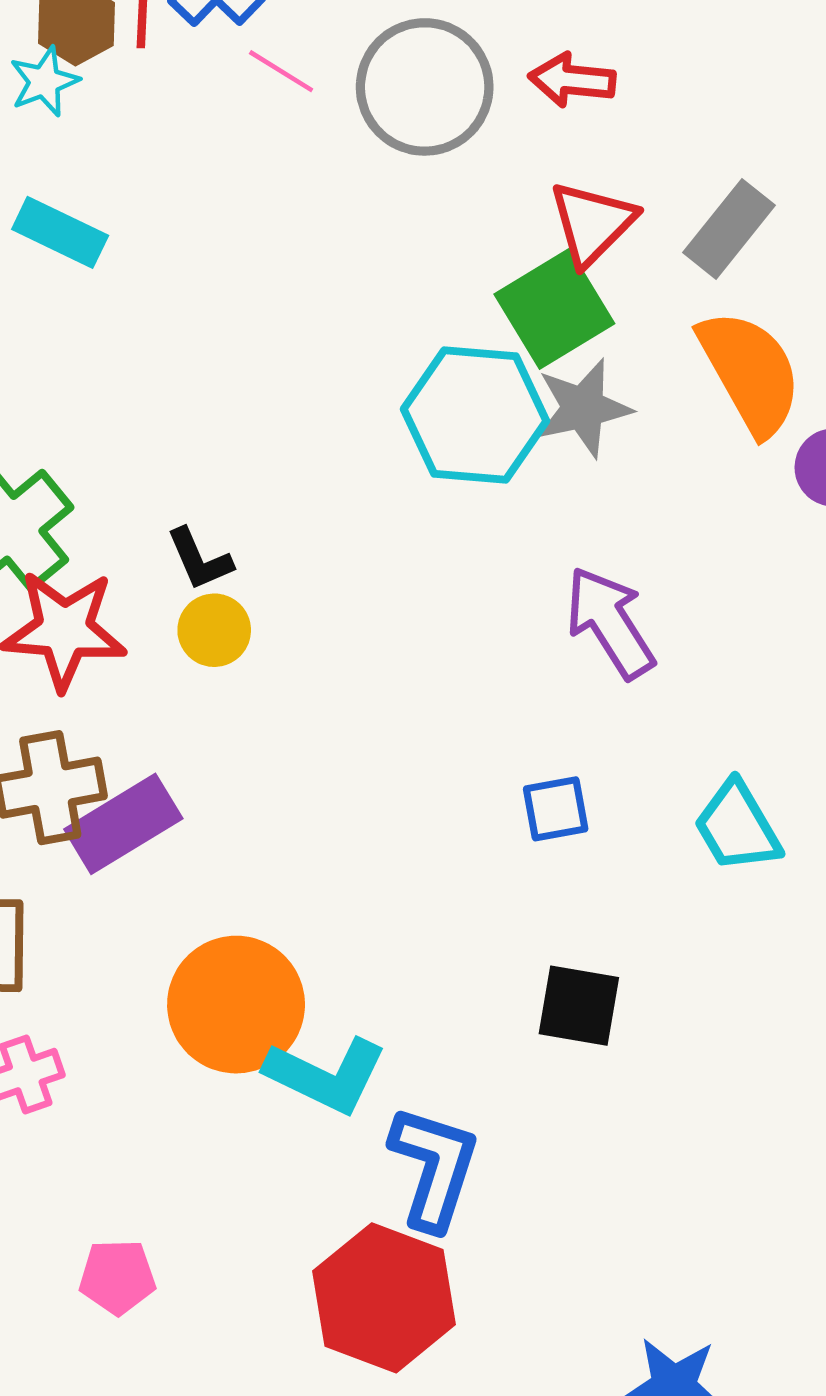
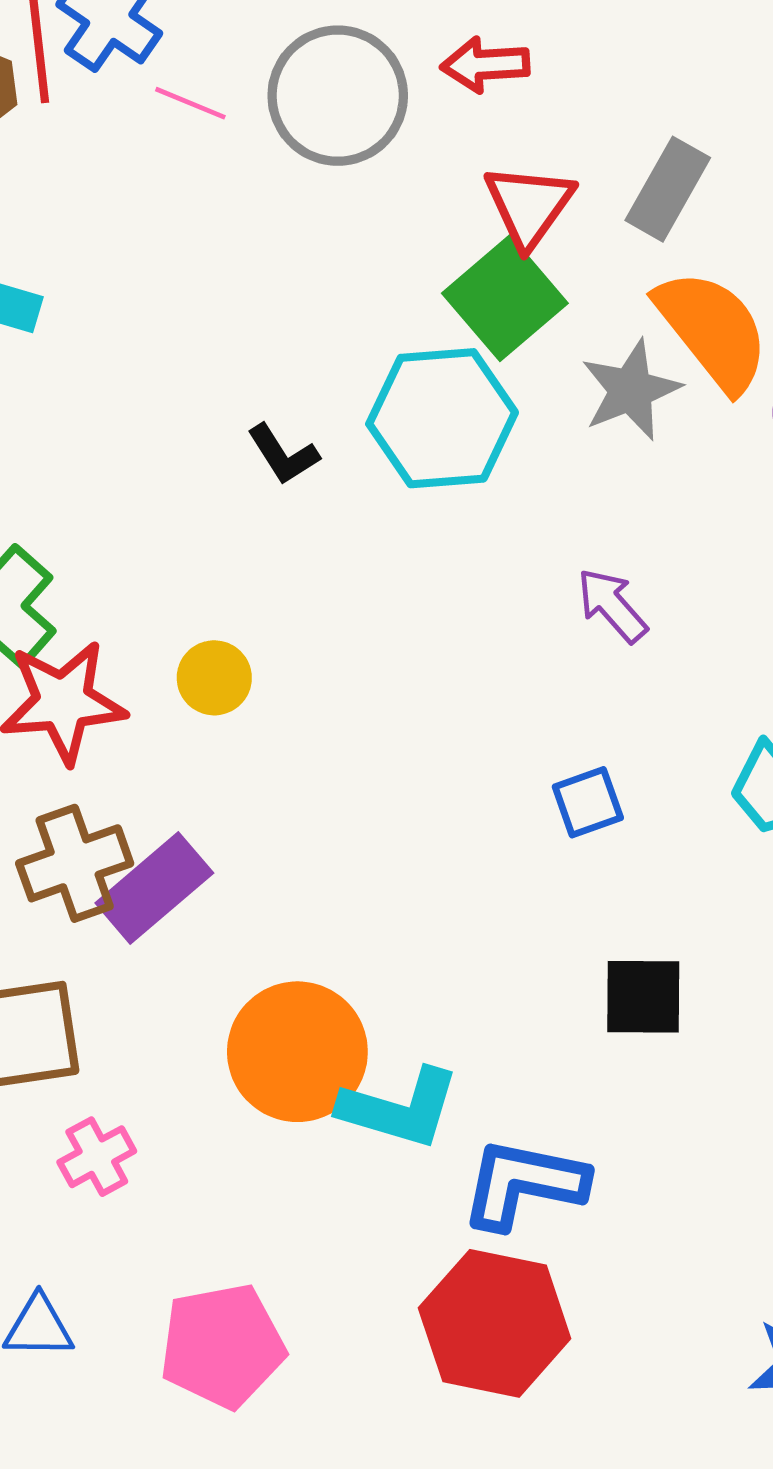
gray star: (583, 408) -> (631, 390), moved
black L-shape: (199, 559) -> (283, 454), moved
purple arrow: (610, 622) -> (612, 605), size x0.7
blue L-shape: (434, 1167) -> (524, 1184), turned -87
pink pentagon: (117, 1277) -> (222, 1346), size x1.6

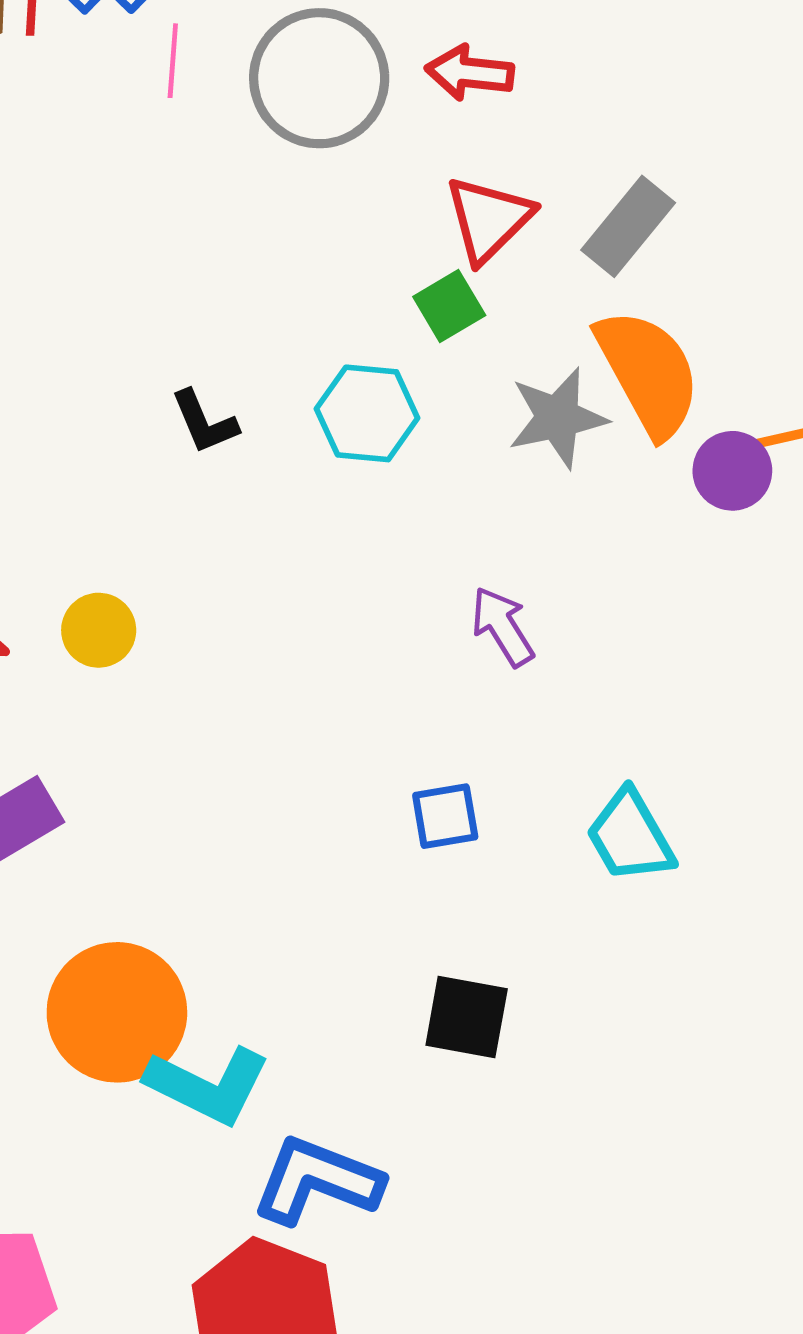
pink line: (190, 103) -> (173, 61), turned 62
green square: (505, 298) -> (449, 306), size x0.6
cyan hexagon: (442, 418) -> (367, 413), size x0.7

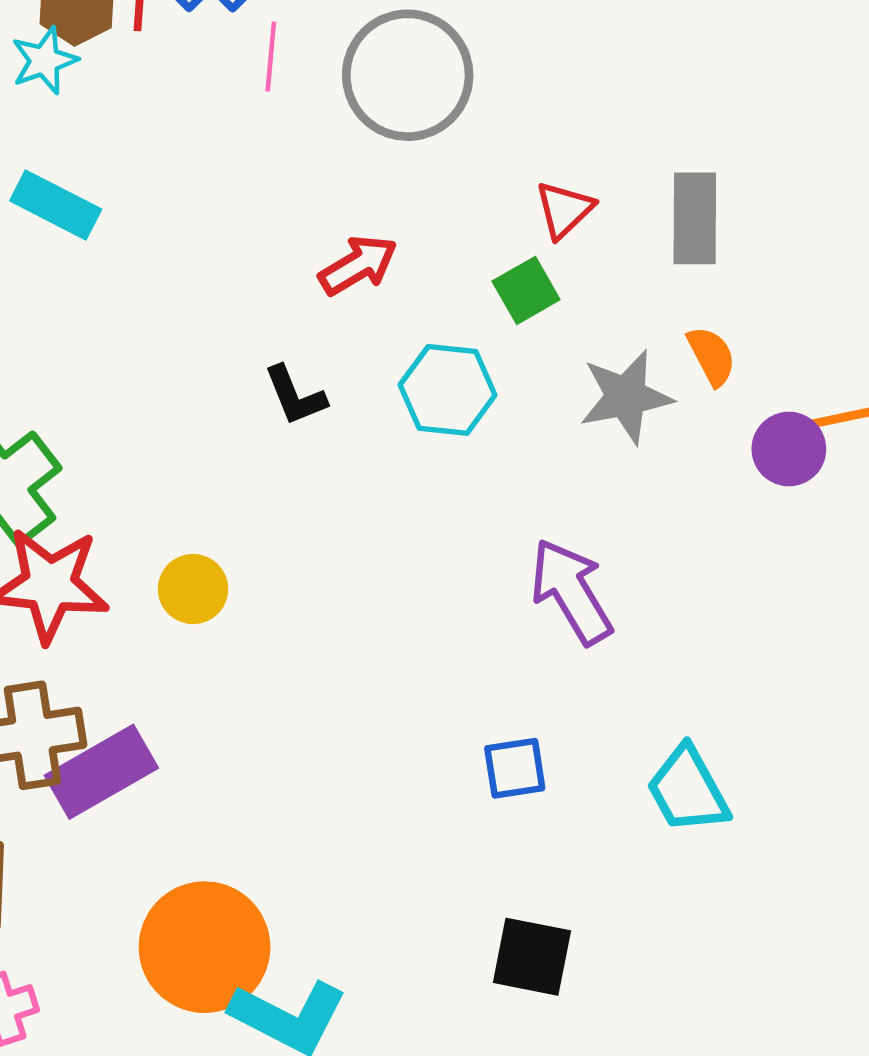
red arrow: (470, 73) -> (358, 265), moved, turned 142
red triangle: (489, 219) -> (564, 210), size x0.7
gray rectangle: (628, 226) -> (695, 218), turned -40
orange semicircle: (648, 373) -> (712, 356), size x0.5
purple arrow: (502, 627) -> (571, 591), size x1.4

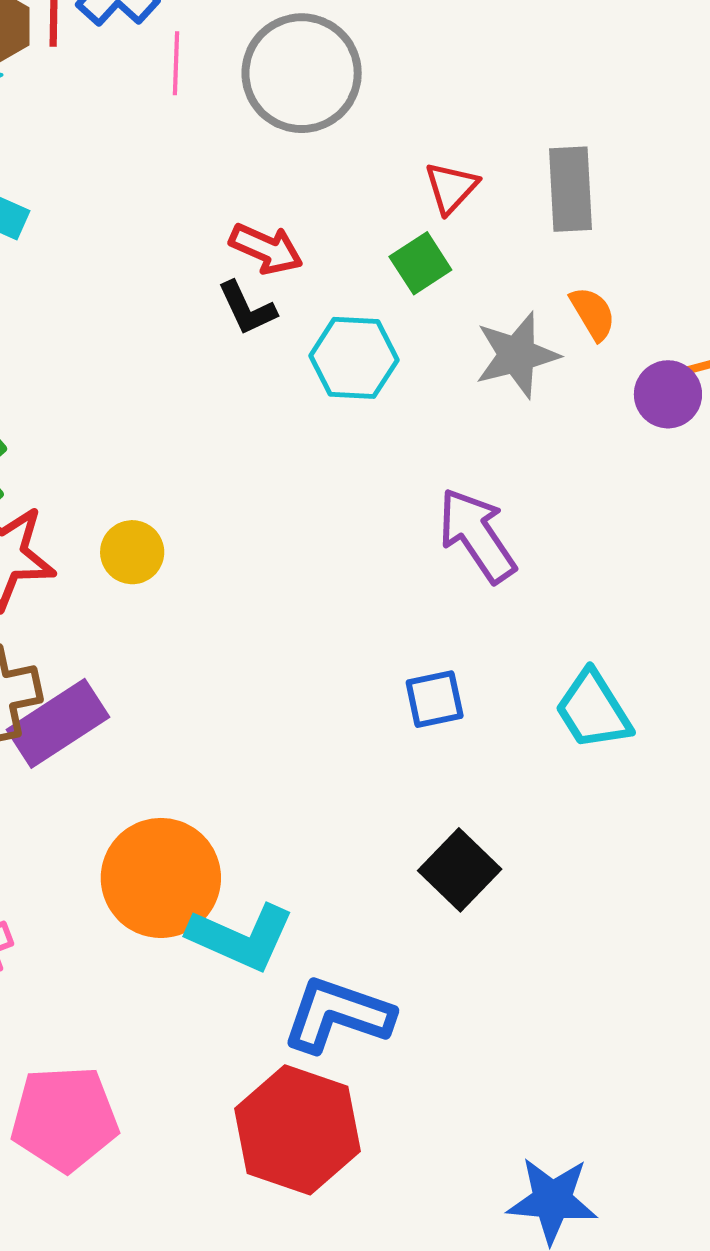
red arrow: (358, 265) -> (266, 249), turned 58
black L-shape: (295, 396) -> (247, 308), moved
black square: (532, 957) -> (460, 870), turned 36

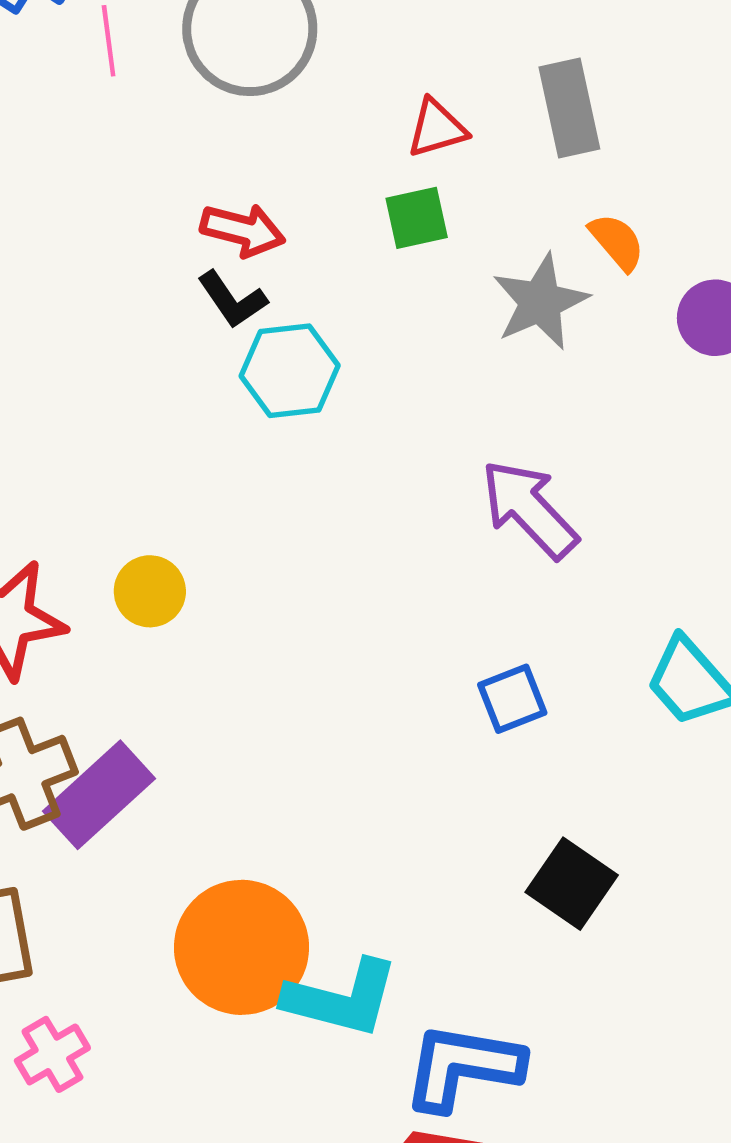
red triangle: (451, 188) -> (437, 128), turned 40
green square: (420, 263) -> (417, 218), turned 30
cyan hexagon: (354, 358) -> (290, 371), moved

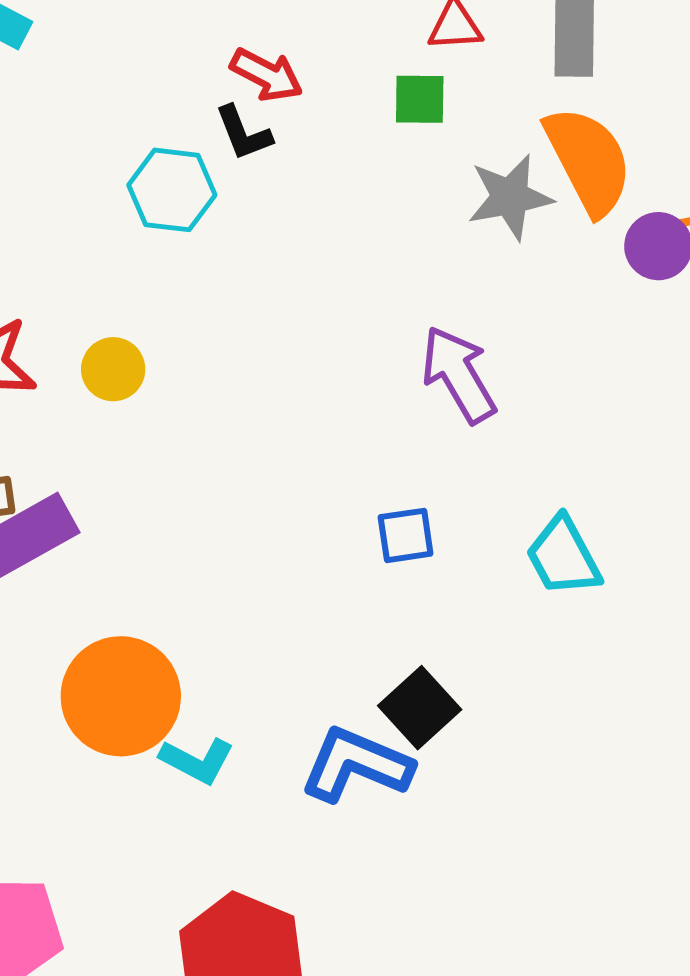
orange semicircle: (617, 242) -> (588, 161), size x2.0
cyan hexagon: (290, 371) -> (172, 190), moved
cyan L-shape: (341, 998) -> (197, 761), size x0.7
blue L-shape: (463, 1067) -> (356, 765), moved

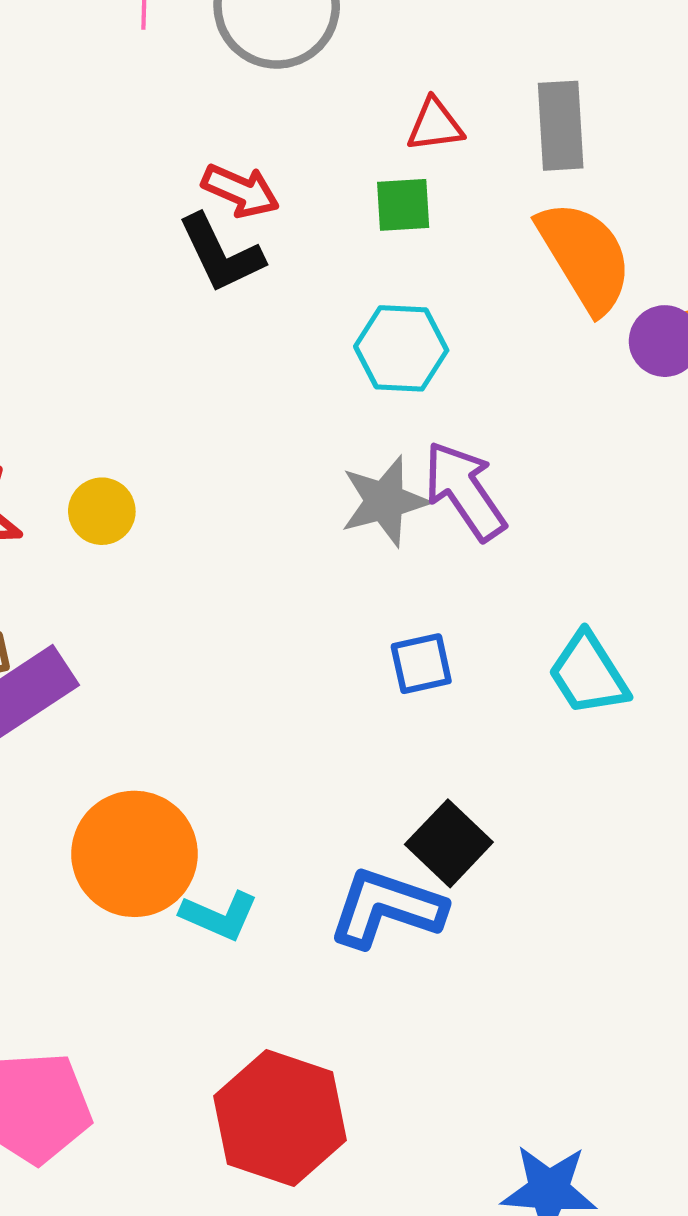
black L-shape: (243, 133) -> (221, 254), size x1.4
cyan hexagon: (172, 190) -> (401, 348), moved
gray star: (510, 197) -> (385, 501), moved

